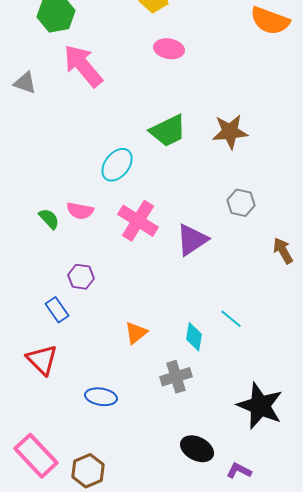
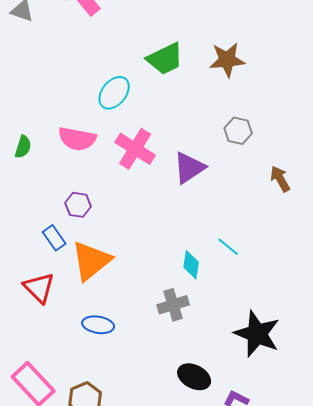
pink semicircle: (80, 211) -> (77, 139), size x1.4
green semicircle: (49, 219) -> (23, 147), moved, turned 60
orange triangle: (136, 333) -> (91, 261), moved, size x1.8

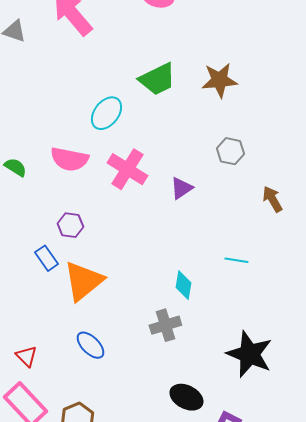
green semicircle: (23, 147) -> (15, 167), turned -75
purple triangle: (189, 168) -> (181, 188), size x0.7
cyan line: (228, 247) -> (236, 260), moved, turned -30
red triangle: (39, 288) -> (26, 356), moved, size x0.7
blue ellipse: (98, 325) -> (90, 345), turned 36

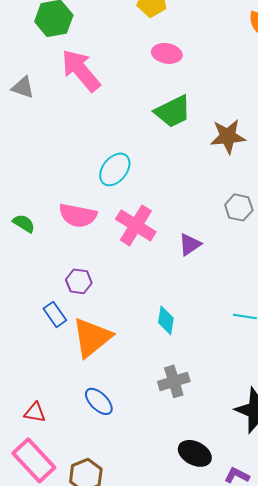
green trapezoid: (157, 79) -> (173, 111), moved
cyan diamond: (183, 285) -> (166, 320), moved
red triangle: (26, 356) -> (35, 412), turned -35

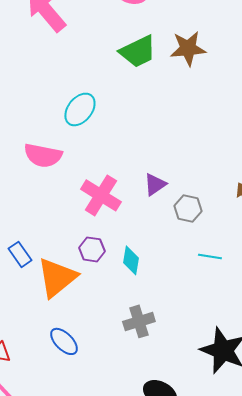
brown star: (228, 136) -> (188, 48), moved
gray hexagon: (239, 207) -> (188, 208), moved
pink cross: (136, 225) -> (101, 195), moved
purple hexagon: (79, 281) -> (92, 249), moved

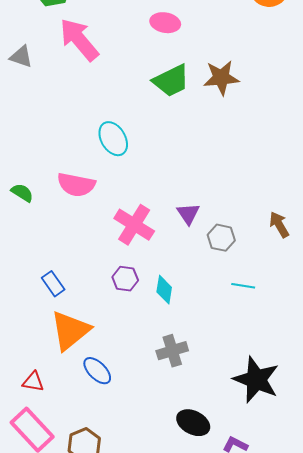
cyan ellipse: (80, 109) -> (113, 139), turned -68
purple triangle: (155, 184) -> (188, 214), turned -30
orange triangle: (57, 277) -> (70, 331), moved

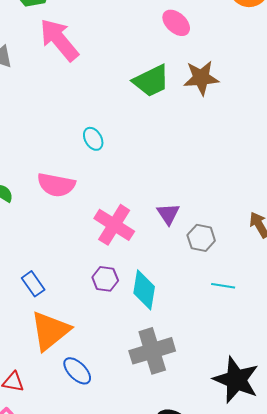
pink ellipse: (165, 23) -> (176, 23), moved, turned 32
cyan ellipse: (113, 139) -> (93, 139), size x0.7
cyan diamond: (164, 290) -> (144, 290), size x1.4
gray cross: (172, 351) -> (152, 351), size x1.4

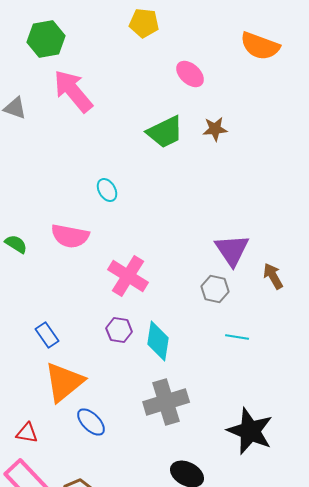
brown star: (201, 78) -> (215, 129), size x0.7
purple triangle: (168, 214) -> (232, 250), moved, size x1.5

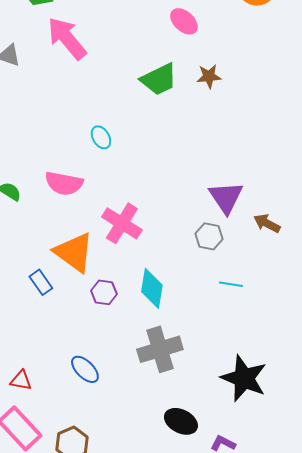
brown arrow: (273, 276) -> (267, 223), turned -32
purple hexagon: (119, 330) -> (104, 292), moved
orange triangle: (64, 382) -> (74, 252), moved, turned -45

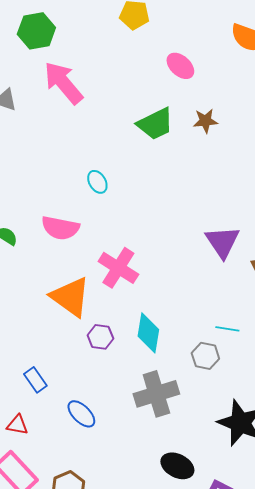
gray hexagon: (209, 236) -> (205, 356), moved
blue rectangle: (41, 282) -> (35, 380), moved

